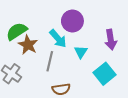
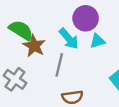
green semicircle: (17, 31) -> (21, 30), turned 65
cyan triangle: (81, 52) -> (98, 41), moved, turned 40

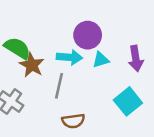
cyan arrow: (69, 39) -> (69, 57), turned -45

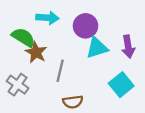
cyan arrow: (69, 57) -> (48, 18), moved
cyan triangle: (101, 60) -> (97, 48), size x1.5

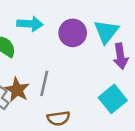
cyan triangle: (97, 48) -> (106, 32), moved, turned -35
brown star: (36, 52) -> (17, 90), moved

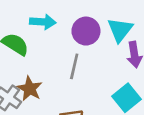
gray line: (44, 83) -> (74, 66), moved

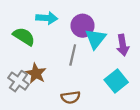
cyan triangle: (120, 30) -> (96, 39), moved

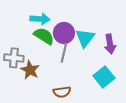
purple circle: (83, 26) -> (64, 33), moved
green semicircle: (24, 37) -> (44, 36), moved
gray cross: (18, 81) -> (14, 58), moved, turned -30

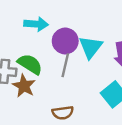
green semicircle: (44, 36) -> (30, 64), moved

